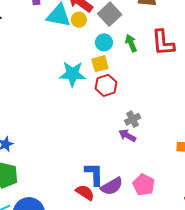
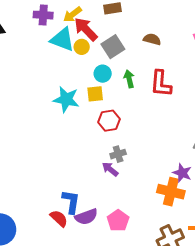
red hexagon: (106, 85) -> (109, 121), moved

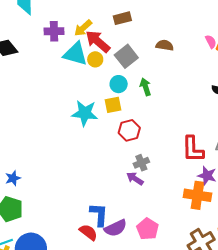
red L-shape: (161, 84) -> (193, 149), moved

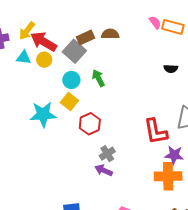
brown rectangle: (122, 18) -> (85, 38), moved
cyan triangle: (75, 54) -> (24, 58), size x0.6
yellow square: (113, 105) -> (69, 101), turned -30

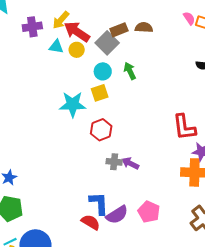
yellow square: (69, 101) -> (100, 93), turned 30
red hexagon: (90, 124) -> (101, 130), moved
gray cross: (107, 154) -> (114, 162), moved, turned 35

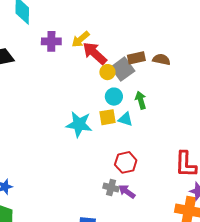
cyan triangle: (56, 47) -> (125, 119), moved
yellow circle: (77, 50) -> (107, 72), moved
red hexagon: (101, 130) -> (126, 162), moved

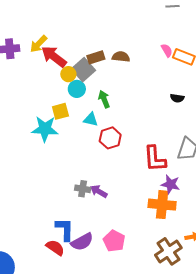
cyan circle: (114, 97) -> (77, 89), moved
yellow square: (108, 117) -> (60, 111), moved
red hexagon: (126, 162) -> (110, 138), moved

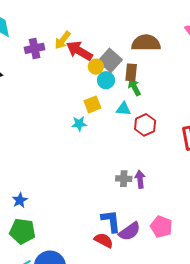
brown rectangle: (96, 57) -> (131, 72), moved, turned -60
brown semicircle: (121, 57) -> (146, 43), size x1.6
cyan star: (45, 129) -> (79, 124), size x0.6
purple arrow: (99, 191) -> (140, 179), turned 60

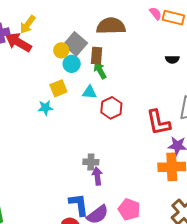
red arrow: (79, 51) -> (18, 42), moved
purple arrow: (140, 179) -> (97, 176), moved

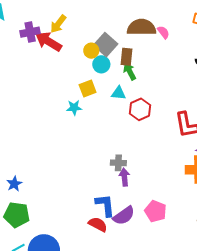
pink semicircle: (155, 13) -> (163, 32), moved

